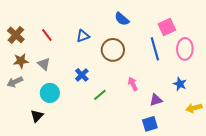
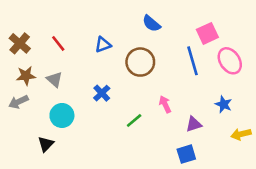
pink ellipse: (185, 49) -> (230, 61), turned -35
green line: (100, 95) -> (134, 120), moved

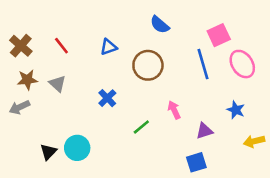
cyan circle: (62, 115) -> (77, 148), moved

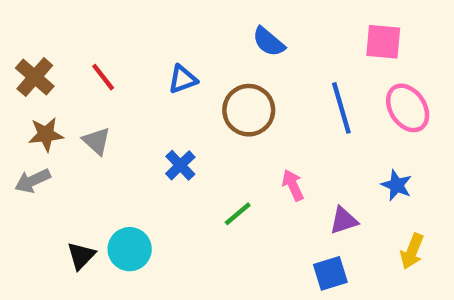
pink square: (219, 35) -> (383, 42), moved, turned 30
yellow arrow: (254, 141) -> (412, 251), moved, turned -54

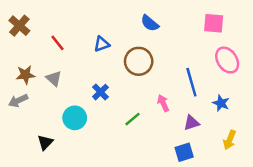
brown cross: (35, 77) -> (19, 26), moved
blue line: (341, 108) -> (191, 82), moved
cyan circle: (130, 249) -> (75, 118), moved

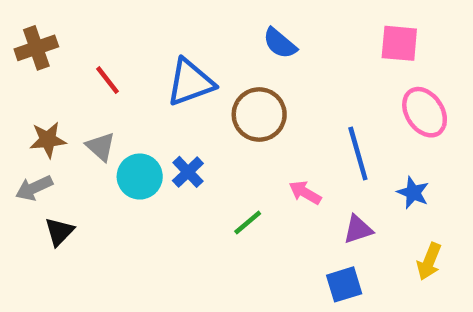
brown cross: (19, 26) -> (36, 48), turned 30
blue triangle: (102, 44) -> (190, 82), size x1.6
pink arrow: (163, 103) -> (305, 193), turned -35
cyan circle: (75, 118) -> (140, 177), moved
black triangle: (45, 142) -> (59, 232), moved

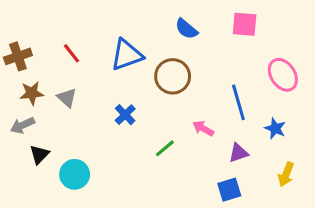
pink square: (399, 43) -> (245, 24), moved
brown cross: (36, 48) -> (18, 56), moved
cyan circle: (140, 177) -> (75, 174), moved

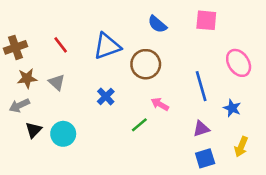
pink arrow: (203, 128) -> (160, 104), moved
cyan circle: (75, 174) -> (63, 134), moved
blue square: (229, 190) -> (205, 158), moved

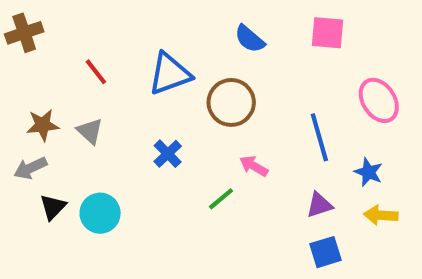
brown cross: (15, 47) -> (24, 33), moved
yellow arrow: (241, 147) -> (381, 215), moved, turned 72

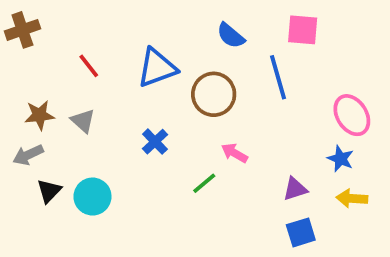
pink ellipse: (379, 100) -> (352, 115), moved
blue line: (319, 137) -> (278, 77), moved

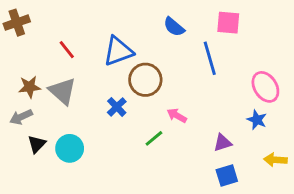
brown circle: (214, 94) -> (145, 80), moved
gray triangle: (83, 121) -> (62, 91), size x1.5
yellow arrow: (352, 198) -> (275, 160), moved

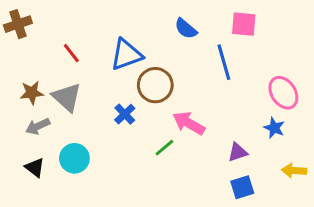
pink arrow: (177, 115) -> (189, 123), size x1.5
gray arrow: (21, 117) -> (38, 126), moved
black triangle: (37, 144) -> (35, 167), moved, turned -36

